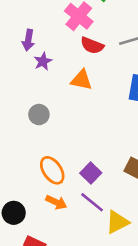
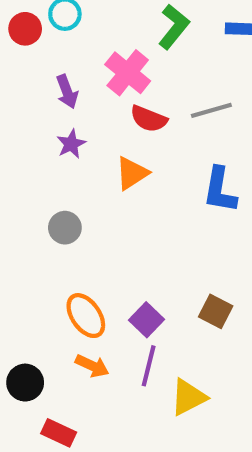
purple arrow: (28, 40) -> (67, 92), moved, turned -30
orange triangle: (81, 80) -> (132, 173), turned -45
purple line: (92, 202) -> (149, 366), turned 65

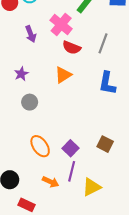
gray line: (211, 110) -> (103, 43), turned -54
purple star: (71, 144) -> (21, 74), moved
orange arrow: (92, 366) -> (51, 182), moved

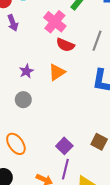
purple arrow: (31, 34) -> (13, 23), moved
purple star: (21, 74) -> (26, 71), moved
orange ellipse: (40, 146) -> (16, 144), moved

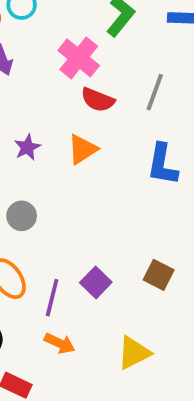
gray circle: (23, 100) -> (22, 216), moved
purple line: (65, 169) -> (52, 298), moved

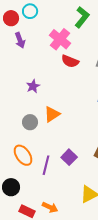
orange triangle: (82, 149) -> (52, 114), moved
orange arrow: (60, 343) -> (50, 207), moved

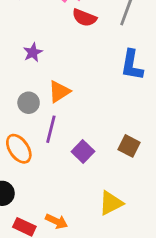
purple line: (46, 165) -> (51, 129), moved

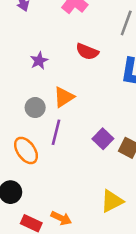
red semicircle: (84, 18) -> (87, 52), moved
purple square: (83, 152) -> (103, 139), moved

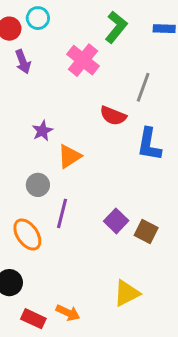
red semicircle: (87, 52) -> (113, 116), moved
orange triangle: (64, 97) -> (69, 156), moved

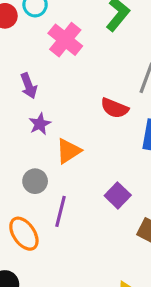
pink cross: (83, 60) -> (65, 40), moved
purple arrow: (23, 62) -> (29, 86), moved
purple square: (116, 221) -> (118, 195), moved

